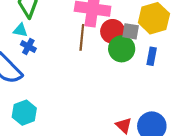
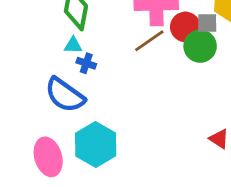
brown line: (82, 37) -> (149, 41), turned 60
cyan hexagon: (24, 113) -> (96, 144), size x1.4

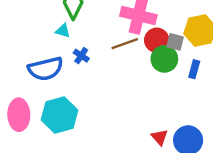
blue cross: (86, 63) -> (81, 56), moved
blue semicircle: (65, 95) -> (46, 69), turned -64

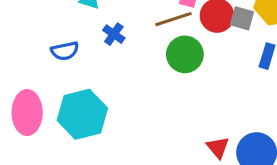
green circle: (164, 59) -> (185, 54), moved
blue semicircle: (46, 69) -> (65, 51), size x0.6

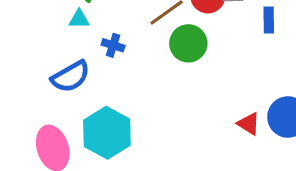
blue semicircle: (65, 51) -> (71, 77), size x1.4

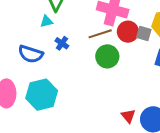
cyan triangle: (79, 19) -> (46, 21), turned -32
blue semicircle: (71, 77) -> (31, 54), turned 30

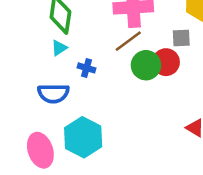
red circle: (128, 32) -> (166, 62), moved
gray square: (144, 33) -> (181, 38), moved

